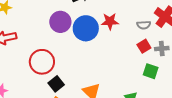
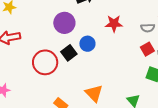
blue circle: (86, 28) -> (87, 44), moved, size x0.6
black square: (56, 84) -> (69, 53), moved

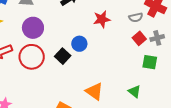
purple circle: (64, 23) -> (33, 28), moved
red circle: (45, 62) -> (32, 57), moved

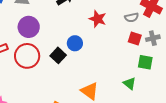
red star: (102, 19) -> (98, 19), turned 30
red square: (139, 38) -> (135, 38), turned -32
green triangle: (134, 91) -> (129, 83), moved

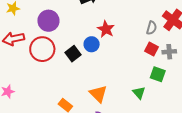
gray semicircle: (132, 17) -> (152, 28), turned -72
red star: (98, 19) -> (106, 29), moved

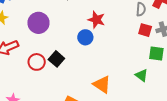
red circle: (42, 49) -> (37, 62), moved, size x0.7
black square: (73, 54) -> (56, 59), moved

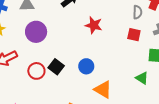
red square: (145, 30) -> (134, 35), moved
blue circle: (85, 37) -> (86, 66), moved

